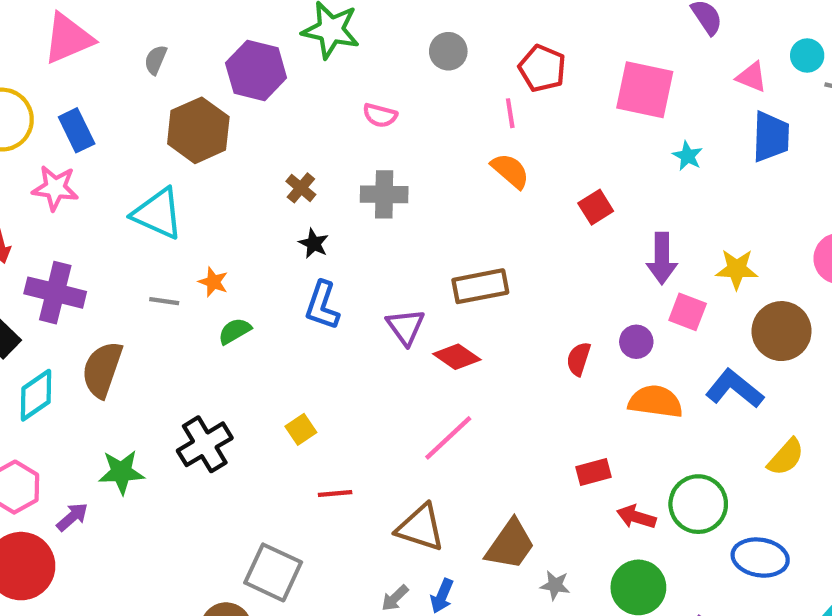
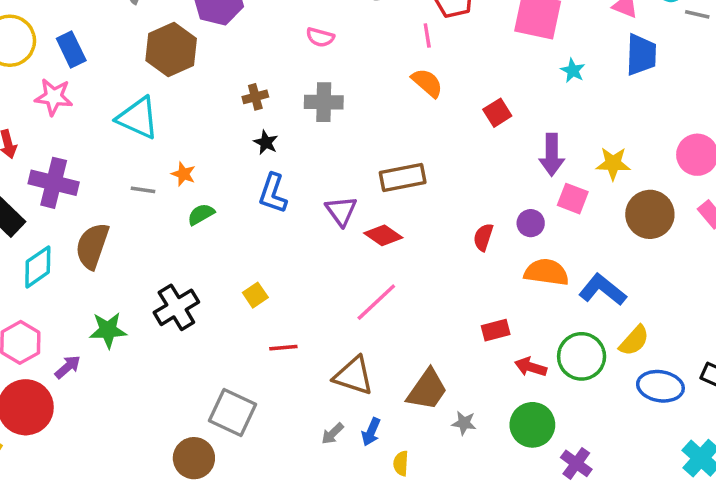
brown cross: (301, 188) -> (255, 97), turned 35
blue L-shape: (735, 389) -> (603, 290), moved
yellow semicircle: (786, 457) -> (634, 341), moved
blue ellipse: (760, 558) -> (660, 386), moved

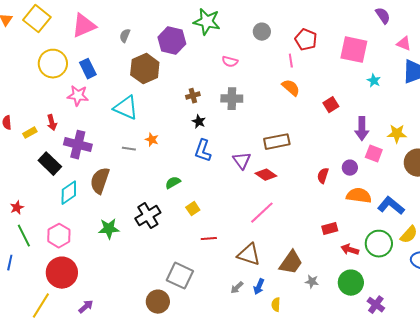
green semicircle: (201, 214) -> (173, 183), moved
purple arrow: (68, 367) -> (86, 307), moved

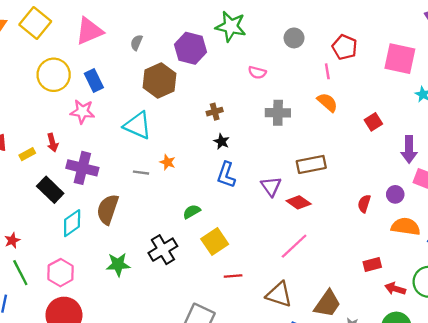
gray cross: (232, 99) -> (278, 113), moved
yellow square: (193, 209) -> (215, 242), size x1.6

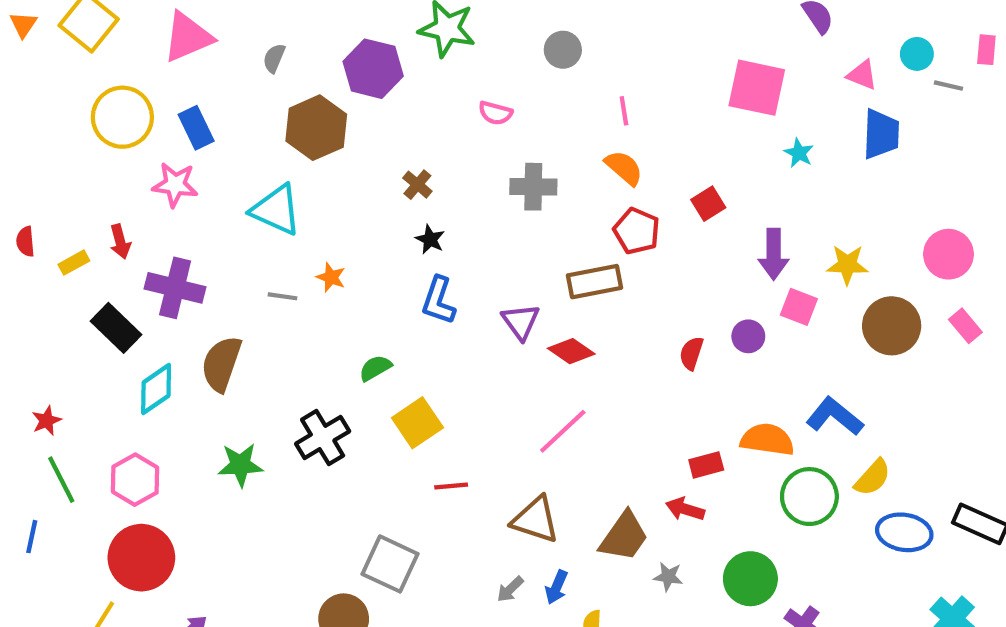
red pentagon: (345, 47) -> (637, 231), moved
brown cross: (215, 112) -> (417, 185), turned -35
orange semicircle: (406, 227) -> (767, 440), moved
red arrow: (395, 289) -> (685, 509), moved

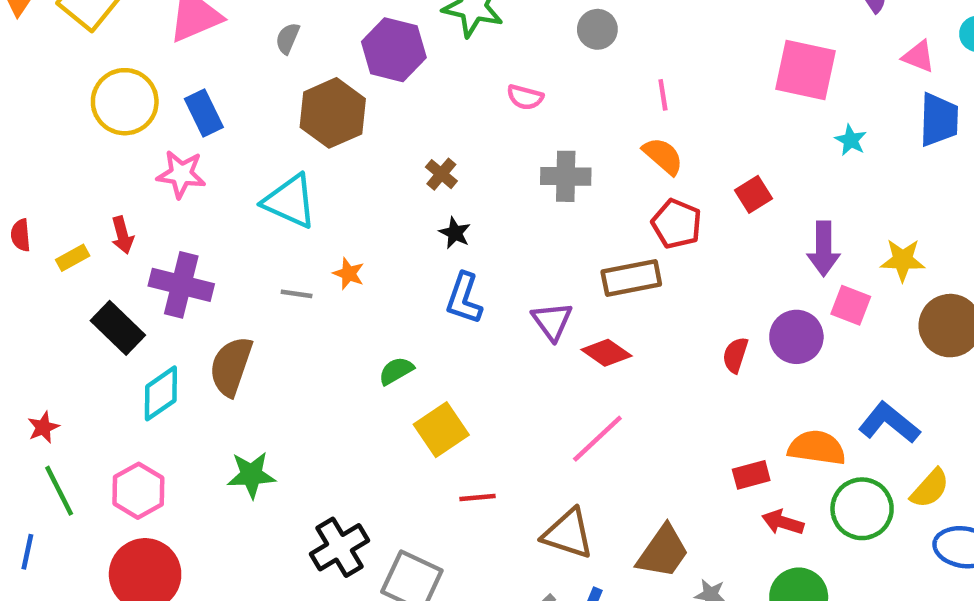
purple circle: (748, 336) -> (796, 337), size x1.5
black cross: (323, 438) -> (340, 547), moved
red arrow: (685, 509) -> (783, 522), moved

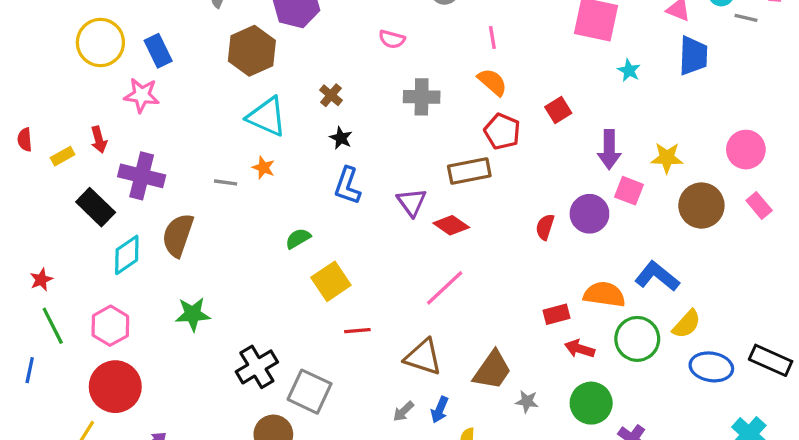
cyan triangle: (290, 201) -> (267, 117), moved

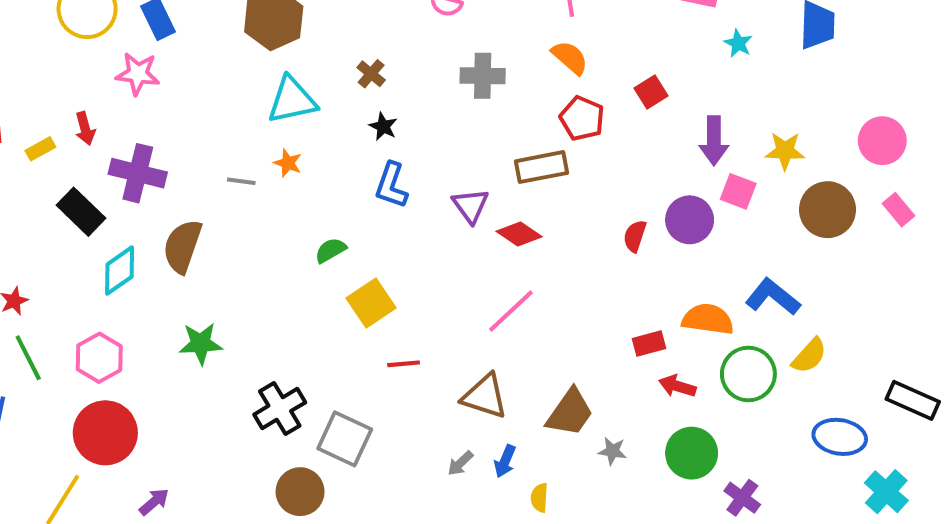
cyan triangle: (267, 117) -> (292, 100), turned -36
blue ellipse: (711, 367) -> (840, 437), moved

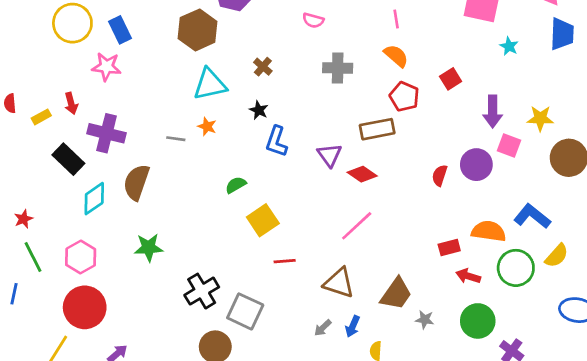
black star: (383, 126) -> (259, 110), moved

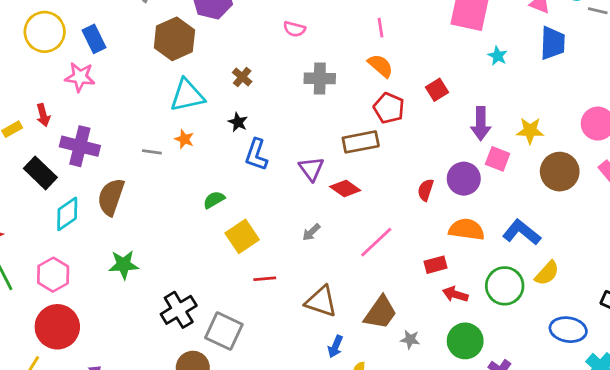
pink line: (357, 226) -> (376, 242), moved
orange semicircle: (489, 231) -> (467, 229), moved
gray arrow: (323, 328) -> (311, 232), moved

